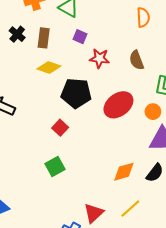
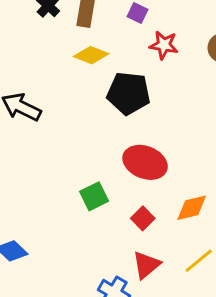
red ellipse: (118, 105) -> (145, 162), moved, turned 56
red square: (60, 128) -> (143, 218), moved

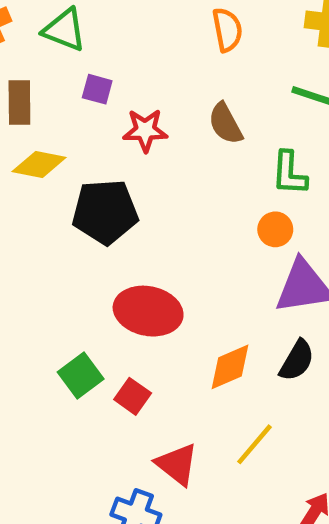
red square: (143, 218) -> (133, 396), moved
red triangle: (146, 265) -> (177, 464), turned -32

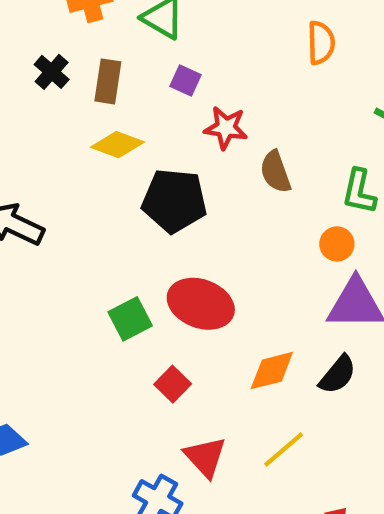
brown semicircle: (225, 124) -> (275, 172), moved
green square: (81, 375) -> (130, 319), moved

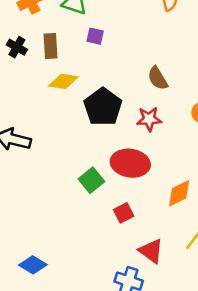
red star: (226, 128) -> (149, 119), moved
black pentagon: (174, 201) -> (103, 107), turned -30
red square: (173, 384) -> (124, 213), turned 30

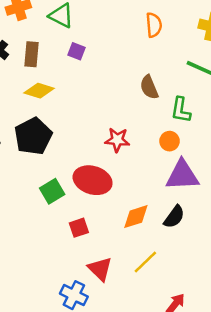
brown semicircle: (158, 78) -> (149, 87), moved
black pentagon: (103, 107) -> (33, 136), moved

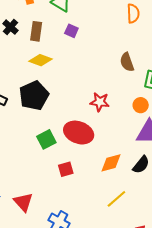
red triangle: (100, 269) -> (23, 202), moved

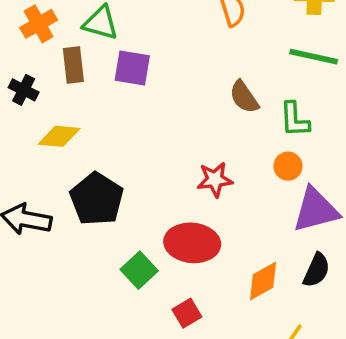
brown rectangle: (36, 31) -> (73, 65), moved
purple square: (71, 31) -> (132, 68), size x1.5
yellow diamond: (41, 60) -> (59, 136), moved

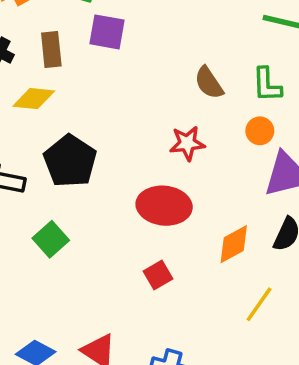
brown rectangle: (73, 65) -> (51, 49), moved
brown semicircle: (244, 97) -> (209, 83), moved
green square: (139, 270) -> (51, 239), moved

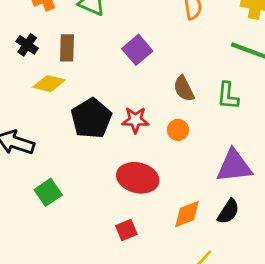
purple square: (107, 32) -> (137, 50), moved, turned 32
orange circle: (260, 131) -> (178, 130), moved
red star: (187, 143) -> (135, 120), moved
black pentagon: (70, 161) -> (91, 118), moved

